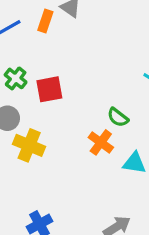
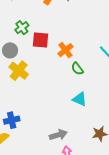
orange cross: (101, 142) -> (65, 50), moved

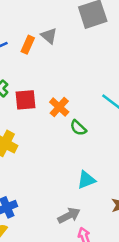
cyan triangle: (80, 99) -> (86, 180), moved, turned -35

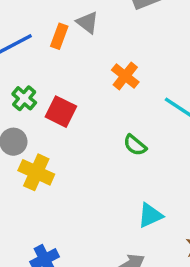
red square: (26, 100) -> (61, 112), turned 35
orange cross: (59, 107) -> (125, 76), moved

